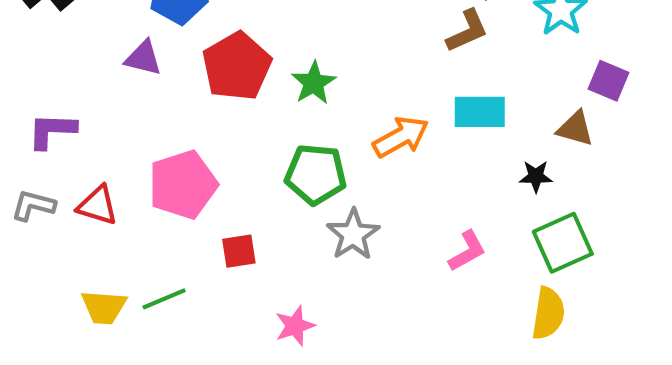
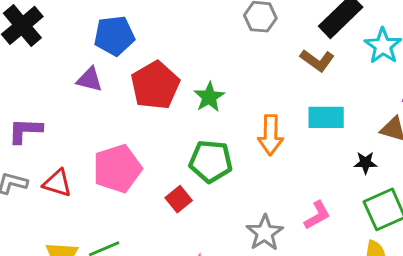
brown L-shape: (467, 31) -> (317, 60), turned 60
orange arrow: (401, 137) -> (271, 135), turned 120
gray star: (353, 234) -> (265, 233), moved
red square: (239, 251) -> (179, 199), moved, turned -30

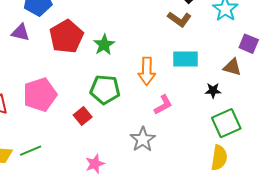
pink L-shape: (317, 215) -> (163, 105), moved

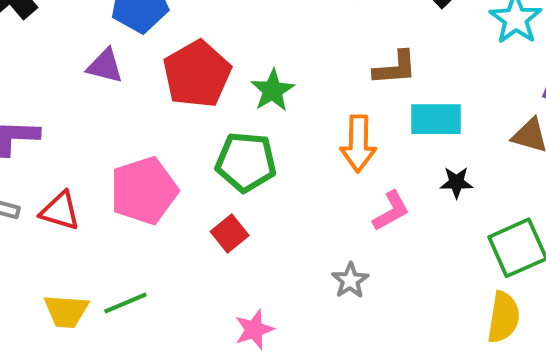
brown L-shape: (179, 19) -> (395, 68), moved, turned -40
green pentagon: (105, 89) -> (246, 162), moved
black star: (213, 91) -> (456, 182), moved
gray star: (143, 139) -> (350, 280), size x0.7

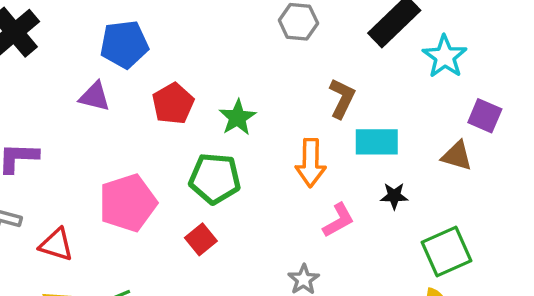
brown L-shape: (395, 68) -> (342, 98), turned -60
red pentagon: (197, 74) -> (173, 104), size x0.7
red triangle: (60, 211) -> (56, 245), moved

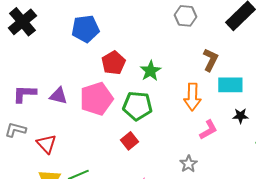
purple triangle: (95, 97) -> (58, 96), moved
pink pentagon: (128, 203) -> (96, 99), moved
red triangle: (56, 245) -> (46, 144), turned 30

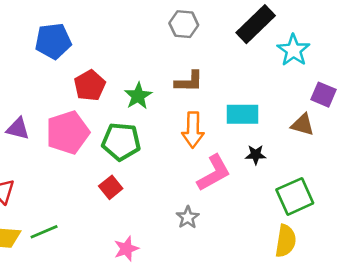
brown L-shape: (210, 60) -> (189, 82), moved, turned 65
pink L-shape: (208, 130) -> (214, 173), size x1.4

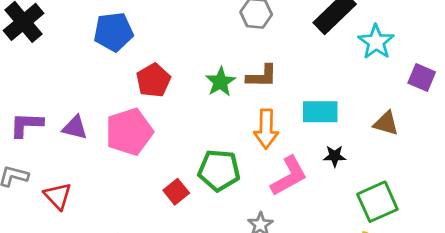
purple square: (324, 95) -> (422, 78), moved
green star: (138, 96) -> (220, 82), moved
green pentagon: (121, 142) -> (219, 170), moved

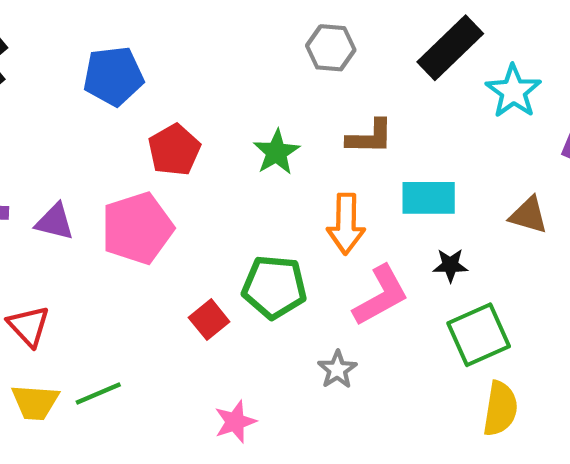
brown L-shape: (262, 76) -> (370, 137), moved
green square: (377, 202) -> (479, 335), moved

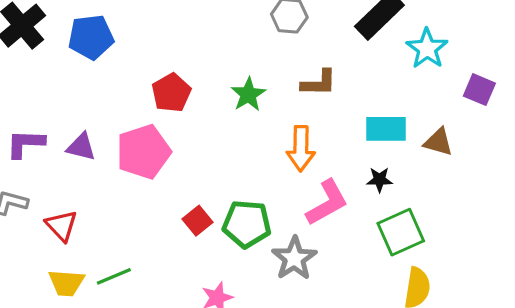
blue pentagon: (113, 76) -> (91, 37), moved
cyan rectangle: (429, 198) -> (386, 129), moved
green pentagon: (274, 287) -> (247, 224), moved
gray star: (337, 370) -> (294, 258), size x1.5

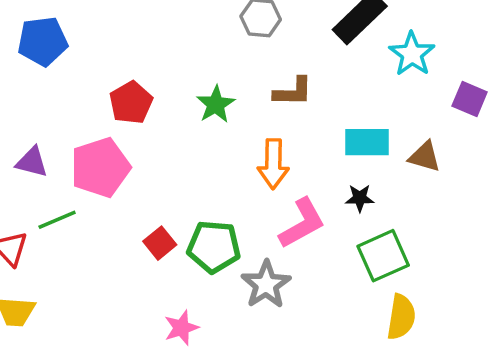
green line: (114, 276) -> (57, 220), moved

